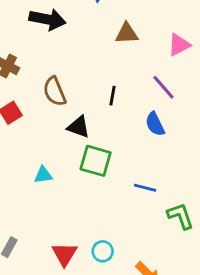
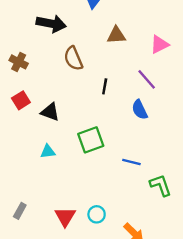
brown semicircle: (55, 91) -> (73, 58), moved
black triangle: (79, 127) -> (50, 112), moved
green square: (96, 161) -> (91, 140), turned -36

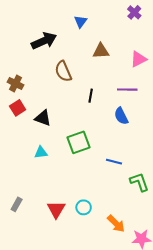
black arrow: (51, 24) -> (44, 41), turned -35
brown cross: (19, 62) -> (16, 83), moved
purple line: (147, 79) -> (127, 90), turned -48

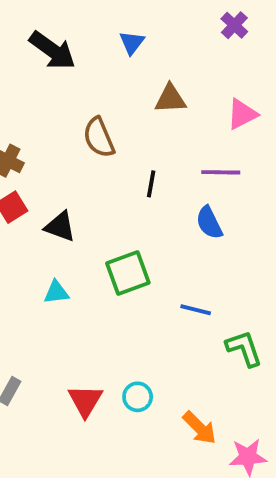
black arrow: (44, 41) -> (52, 50), moved, turned 60

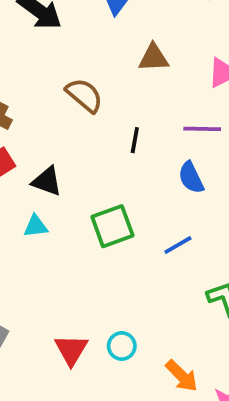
brown semicircle: (99, 137) -> (84, 95), turned 153
cyan triangle: (56, 292) -> (36, 226), moved
blue line: (196, 310) -> (178, 245), moved, turned -44

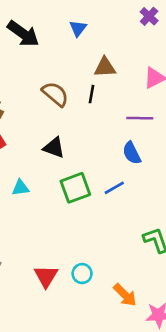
black line: (135, 140) -> (91, 94), moved
black triangle: (47, 181) -> (54, 148), moved
blue line: (178, 245) -> (114, 188), moved

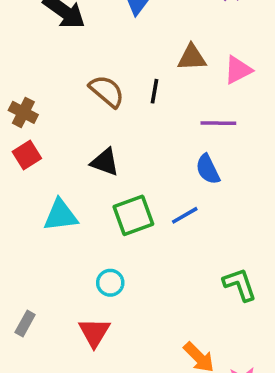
brown triangle: (105, 67) -> (192, 57), moved
cyan triangle: (20, 188) -> (61, 215), size x1.5
cyan circle: (82, 274) -> (110, 283), moved

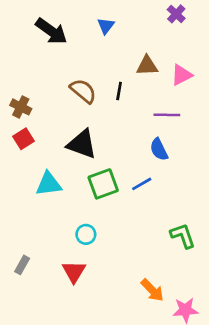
black triangle: (105, 162) -> (82, 144), size x1.4

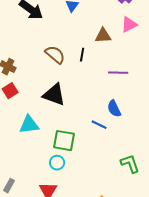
pink triangle: (181, 75) -> (129, 25), moved
blue semicircle: (159, 149) -> (114, 109), moved
green square: (103, 184) -> (64, 141), moved, turned 30
blue line: (142, 184) -> (99, 125), turned 56

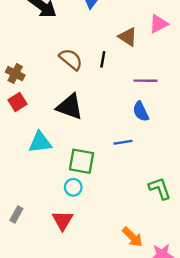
brown triangle: (103, 36) -> (128, 37), turned 36
blue semicircle: (114, 109) -> (141, 111), moved
blue line: (99, 125) -> (123, 142), turned -35

